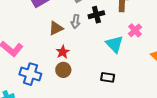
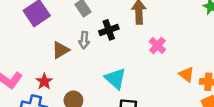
cyan triangle: (114, 44) -> (115, 78), moved
red star: (63, 52) -> (44, 81), moved

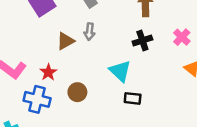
black cross: (109, 30) -> (142, 41), moved
pink cross: (157, 46) -> (182, 37), moved

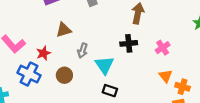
gray arrow: (89, 31) -> (83, 51), moved

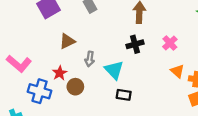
red star: (43, 53) -> (60, 73), moved

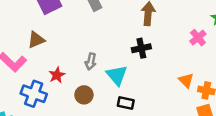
brown triangle: (67, 41) -> (36, 40), moved
pink cross: (170, 43) -> (198, 38), moved
brown circle: (75, 87) -> (84, 95), moved

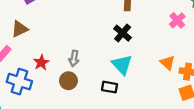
black cross: (141, 48) -> (123, 33), turned -36
gray arrow: (91, 61) -> (74, 58), moved
cyan triangle: (117, 75) -> (122, 65), moved

